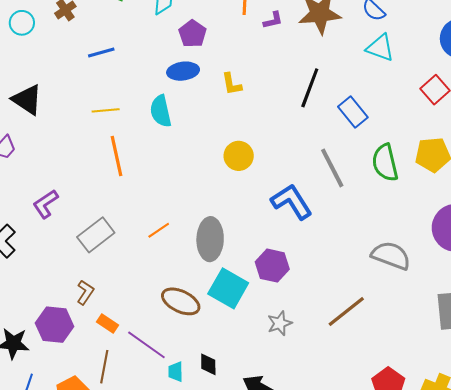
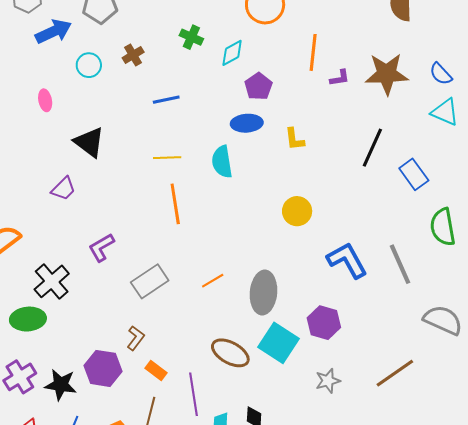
gray line: (332, 168) -> (400, 264), moved
purple line: (146, 345) -> (194, 394), turned 42

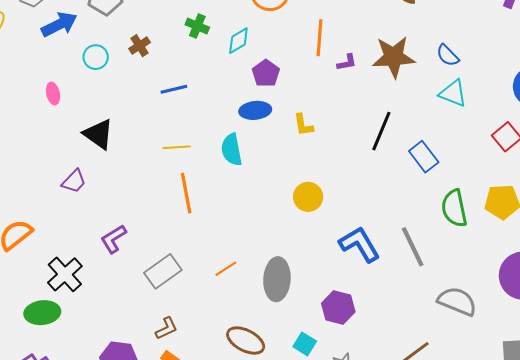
brown L-shape: (136, 338) -> (166, 328), moved, turned 30
cyan square: (279, 343) -> (305, 344), moved, size x0.6

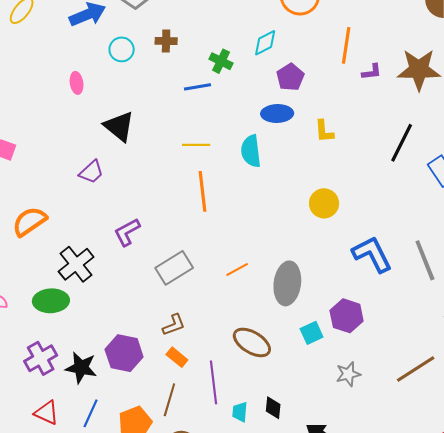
green cross: (197, 26) -> (221, 61), moved
brown cross: (140, 46) -> (166, 41), turned 30
cyan square: (305, 344) -> (312, 333), moved, turned 30

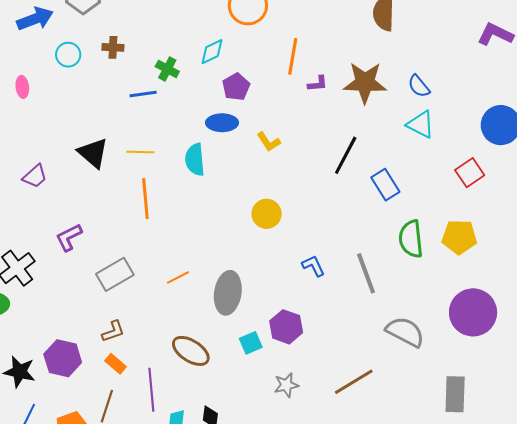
black triangle: (119, 126) -> (93, 153), moved
yellow L-shape: (324, 131) -> (269, 142), turned -30
blue L-shape: (372, 254) -> (313, 266), size x0.6

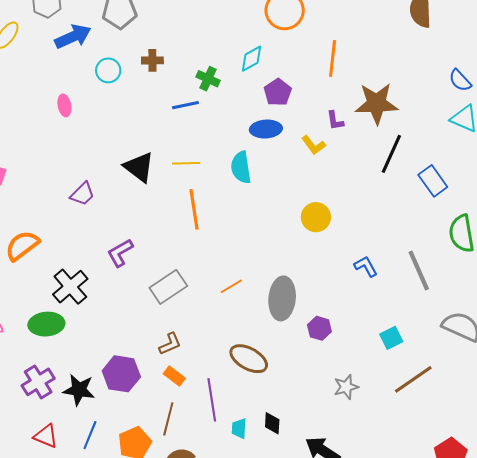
brown star: (365, 83) -> (377, 104), moved
purple L-shape: (318, 84) -> (335, 121), moved, turned 90
purple hexagon: (286, 327) -> (319, 328), moved, size x0.7
cyan square: (251, 343) -> (391, 338), moved

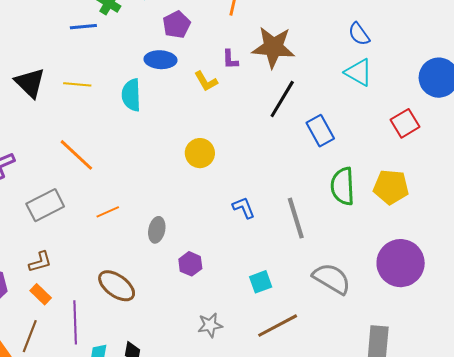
orange line: (194, 209) -> (76, 155), moved, turned -45
gray ellipse: (282, 298) -> (157, 230), size x0.6

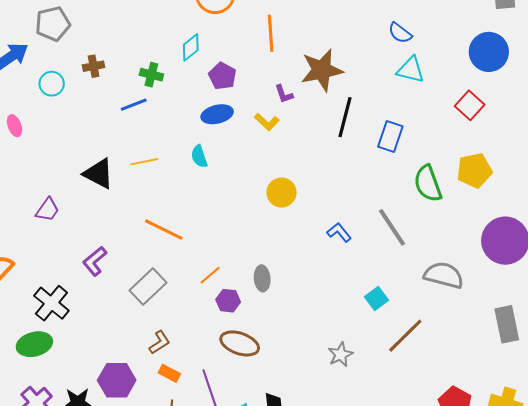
cyan semicircle: (131, 95) -> (199, 156), size x0.7
blue rectangle: (320, 131) -> (390, 137), turned 64
purple hexagon: (190, 264) -> (228, 301), moved

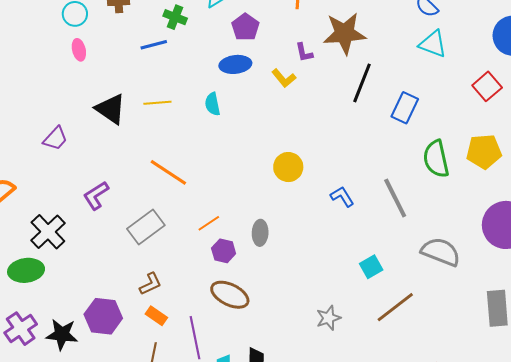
pink ellipse: (15, 126) -> (79, 50), moved
yellow circle: (282, 193) -> (288, 167), moved

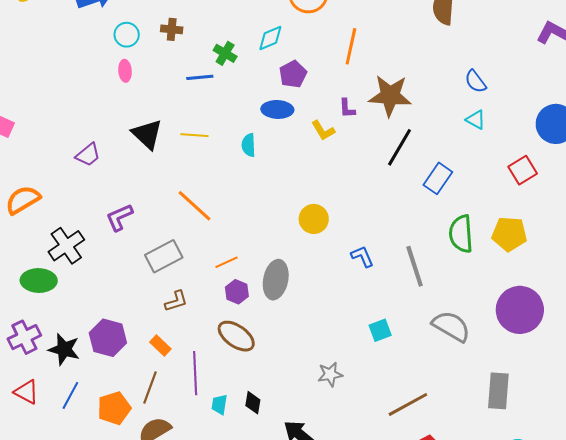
cyan triangle: (433, 44) -> (476, 120), size x0.7
gray ellipse: (260, 233) -> (276, 280), size x1.5
brown L-shape: (150, 284) -> (176, 301), moved
brown line: (395, 307) -> (408, 404), moved

